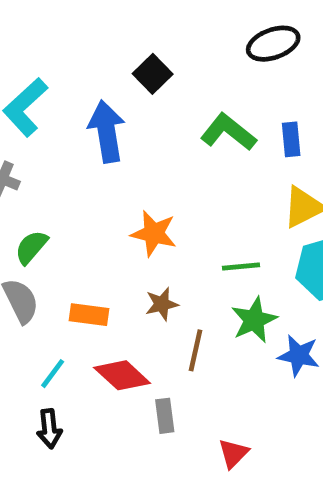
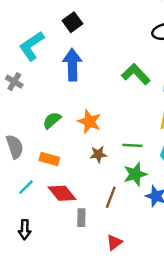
black square: (153, 74) -> (72, 22), moved
green semicircle: (31, 247) -> (52, 120), moved
brown star: (162, 304) -> (98, 154), moved
brown line: (196, 350) -> (111, 197), moved
black arrow: (49, 429) -> (25, 230), moved

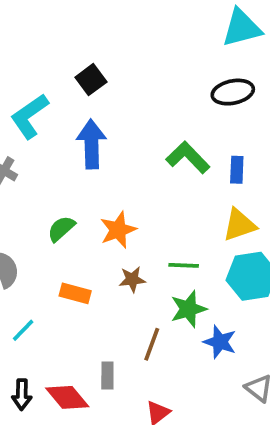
orange star: (89, 122) -> (118, 230), turned 30
orange rectangle: (49, 159) -> (75, 293), moved
red diamond: (62, 193) -> (67, 397), moved

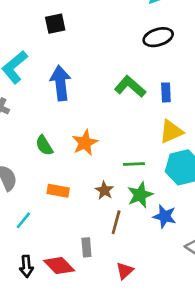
black square: (91, 80) -> (55, 24), moved, turned 30
green semicircle: (61, 229) -> (44, 145), turned -75
brown star: (132, 279) -> (104, 190), moved, turned -30

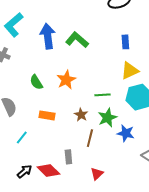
green L-shape: (130, 87) -> (77, 40), moved
black arrow: (26, 266) -> (24, 171), turned -126

